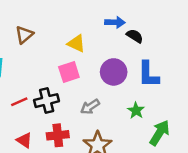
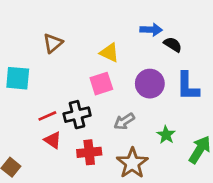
green star: (136, 110) -> (166, 135), moved
red triangle: (24, 140) -> (53, 140), moved

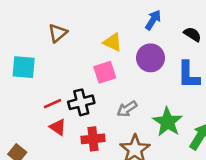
blue arrow: (151, 30) -> (153, 20), turned -60
black semicircle: (173, 44) -> (192, 34), moved
purple circle: (150, 84) -> (151, 58), moved
green star: (166, 135) -> (168, 122), size x1.6

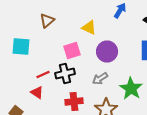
purple circle: (151, 58) -> (107, 52), moved
pink square: (105, 72) -> (72, 50), moved
red triangle: (58, 127) -> (37, 92), moved

